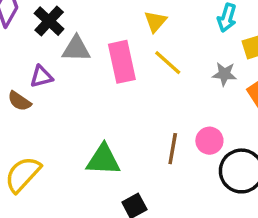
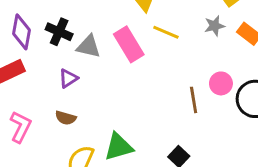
gray triangle: (76, 49) -> (89, 46), turned 30
brown semicircle: (19, 101) -> (66, 118), moved
green triangle: (103, 160) -> (119, 147), moved

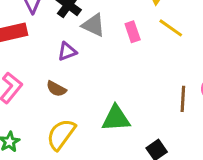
pink rectangle: (129, 44) -> (133, 32), size x0.6
green triangle: (119, 147) -> (116, 118), moved

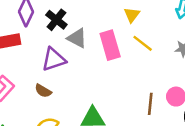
pink rectangle: (133, 32) -> (110, 45), size x1.6
purple triangle: (67, 51) -> (54, 59), size x1.5

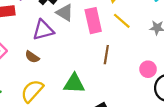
brown line: (150, 104) -> (106, 55), moved

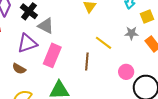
pink rectangle: (93, 21) -> (52, 55), moved, turned 40
yellow line: (122, 21) -> (104, 43), moved

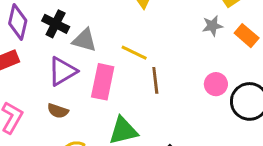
yellow line: (104, 43) -> (134, 53), moved

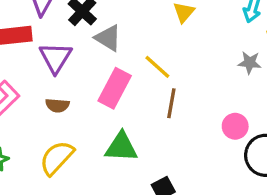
purple triangle: (62, 71) -> (56, 58), moved, turned -44
brown semicircle: (58, 111) -> (57, 105), turned -30

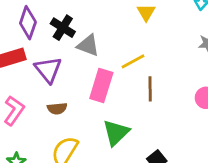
yellow line: (157, 67) -> (133, 61), turned -60
green triangle: (121, 147) -> (116, 133), turned -36

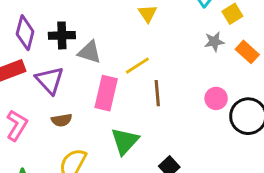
black cross: (63, 28) -> (62, 35), turned -30

